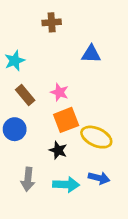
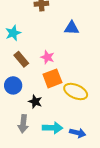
black star: (58, 150) -> (35, 102), moved
blue arrow: (99, 178) -> (78, 133), moved

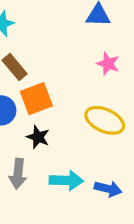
pink star: (47, 57) -> (108, 64), moved
orange square: (52, 78) -> (36, 99), moved

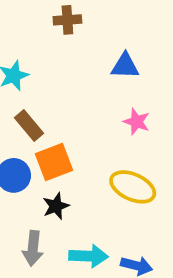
black star: (38, 137) -> (56, 206), turned 30

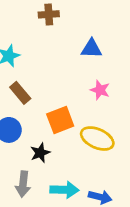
orange square: (54, 162) -> (60, 120), moved

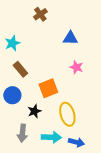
brown cross: (49, 14) -> (40, 14), turned -32
yellow ellipse: (97, 139) -> (67, 114), moved, turned 50

